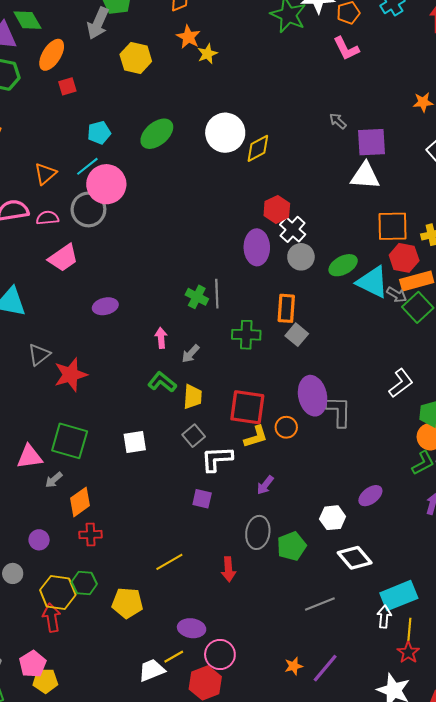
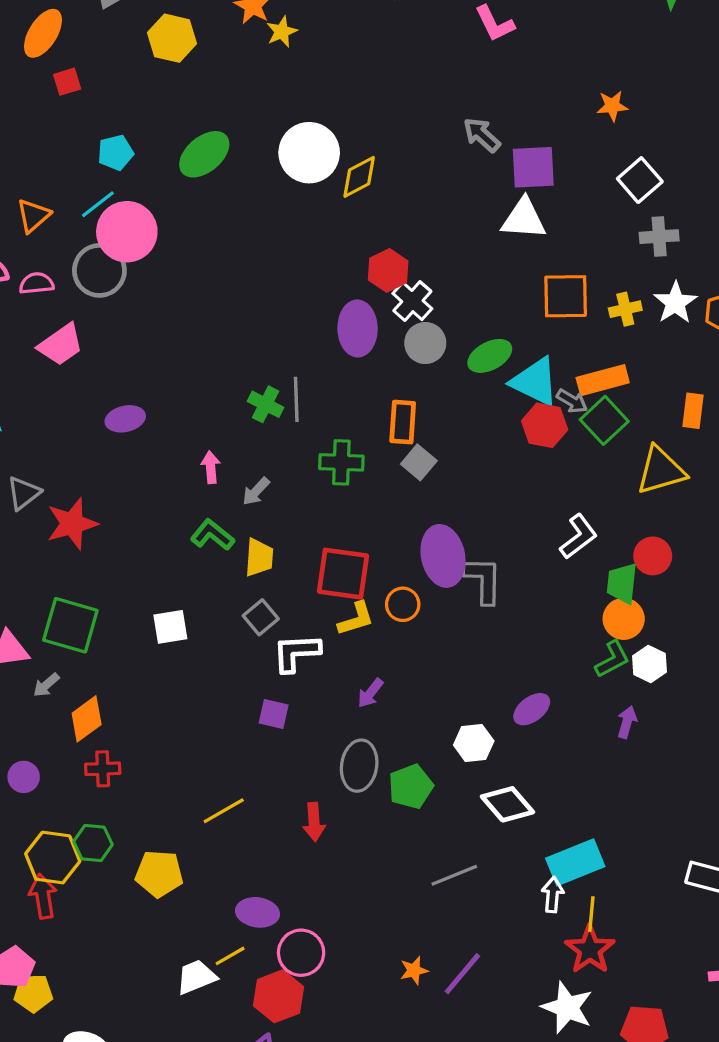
gray arrow: (338, 121) -> (482, 135), size x1.4
red hexagon: (404, 258) -> (545, 425), moved
red star: (408, 652) -> (590, 949), size x1.4

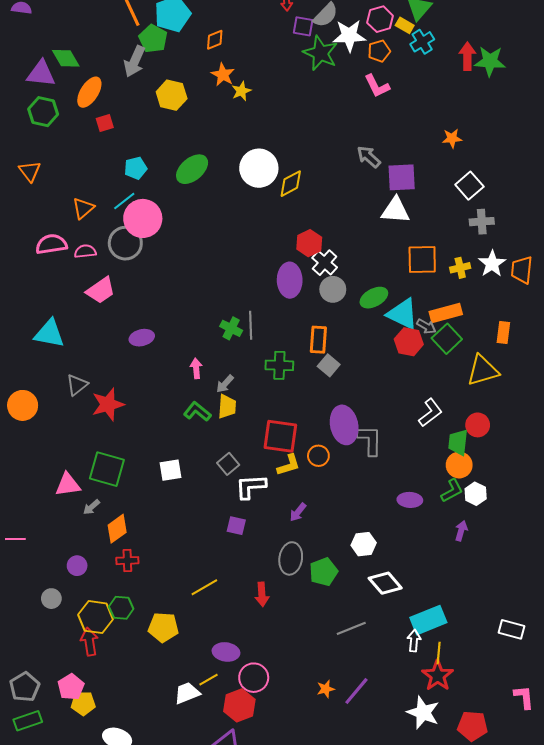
yellow trapezoid: (259, 558) -> (227, 406), moved
purple ellipse: (532, 709) -> (410, 500), moved, turned 40

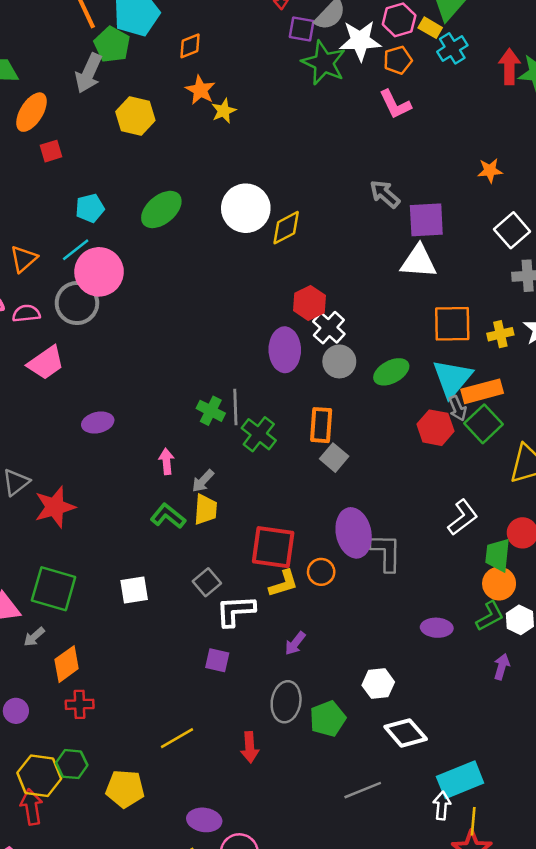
cyan triangle: (403, 314) -> (452, 378), moved, turned 44
gray arrow: (426, 326) -> (457, 408), turned 36
green cross: (279, 365) -> (259, 434), moved, turned 36

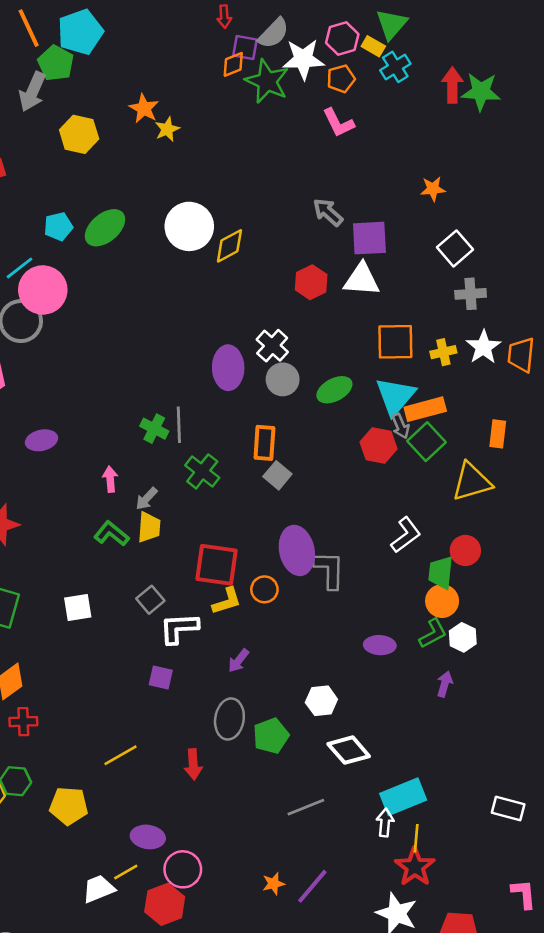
orange diamond: (190, 46) -> (233, 64), moved
cyan pentagon: (90, 208) -> (58, 226), moved
red hexagon: (309, 303) -> (311, 282), moved
green cross: (259, 434) -> (202, 471), moved

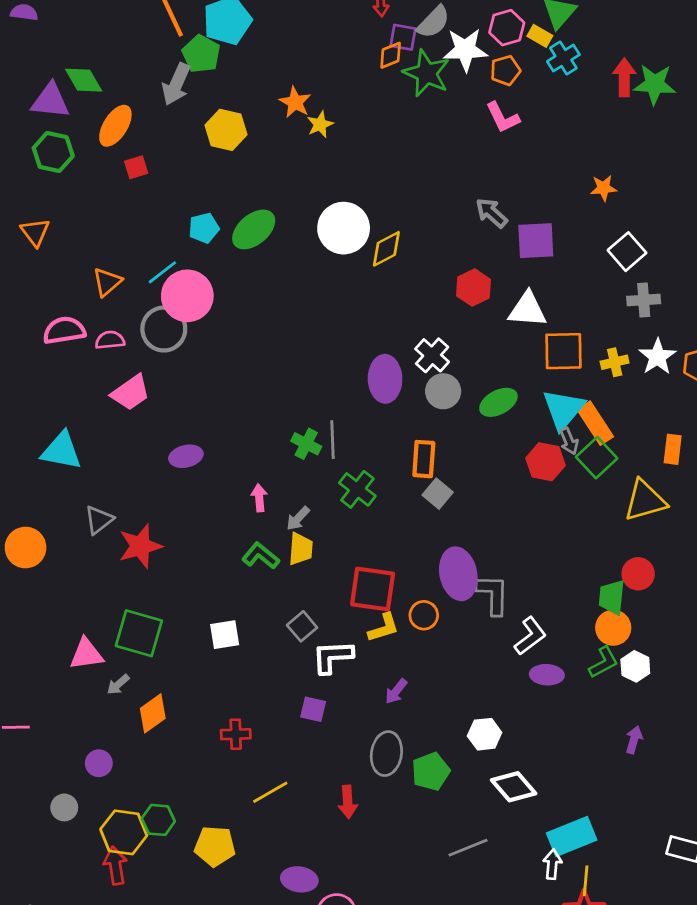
white triangle: (362, 280) -> (527, 310), moved
orange rectangle: (425, 409) -> (595, 423), turned 72
white L-shape: (406, 535) -> (530, 636), moved
purple arrow: (445, 684) -> (634, 740), moved
red cross: (23, 722) -> (236, 734), moved

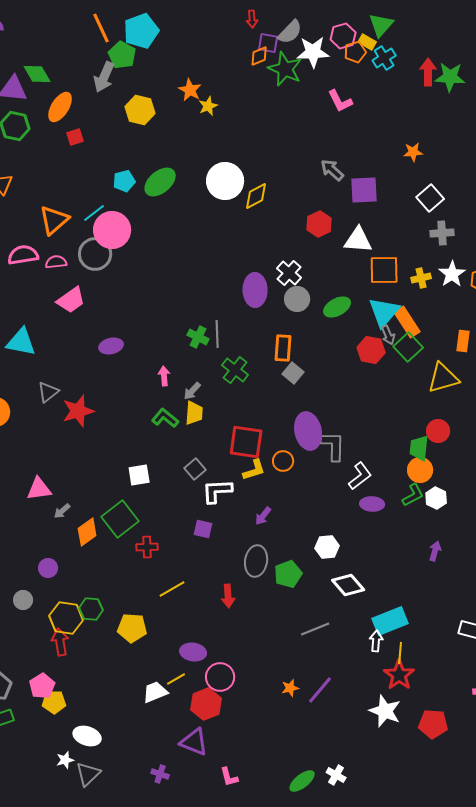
orange pentagon: (505, 70) -> (355, 52), moved
orange triangle: (107, 282) -> (54, 220), size x1.4
green square: (139, 633) -> (120, 519), moved, turned 36

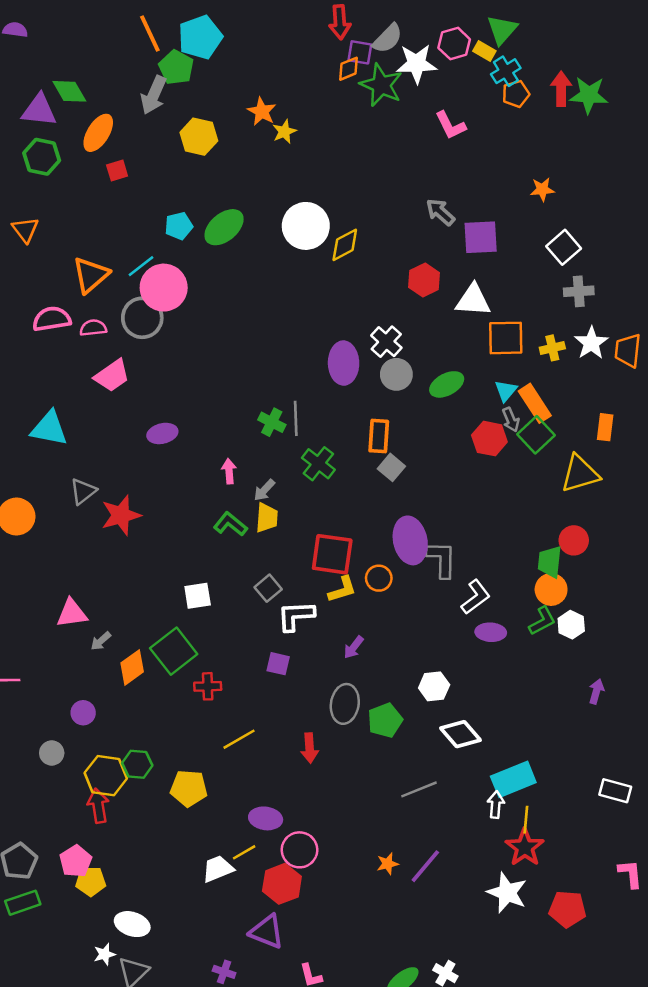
red arrow: (252, 19) -> (340, 22), size x1.5
orange pentagon: (355, 52) -> (516, 94), moved
cyan triangle: (384, 312) -> (506, 391), size x0.6
purple arrow: (435, 551) -> (596, 691), moved

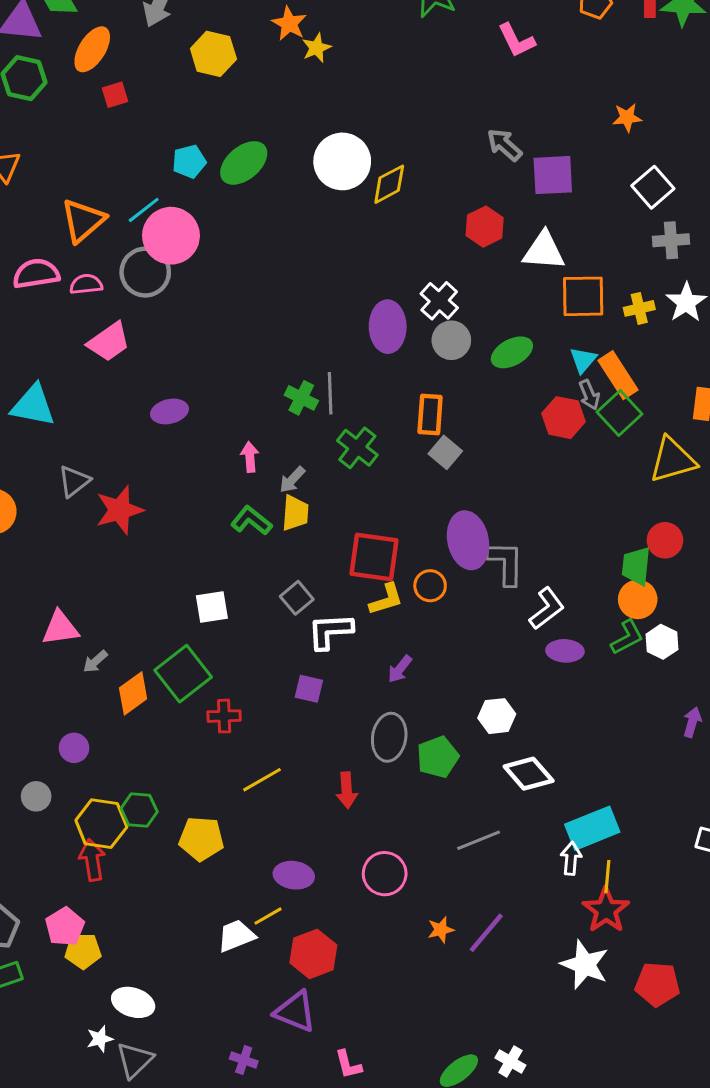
pink circle: (299, 850) -> (385, 874), moved

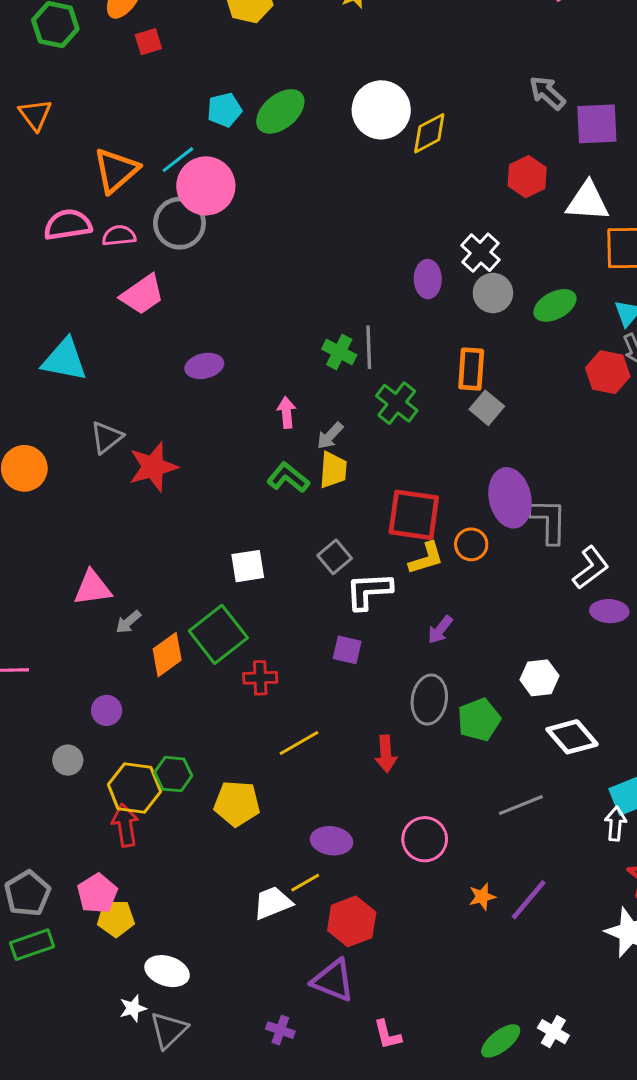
purple ellipse: (388, 327) -> (428, 279), size x0.7

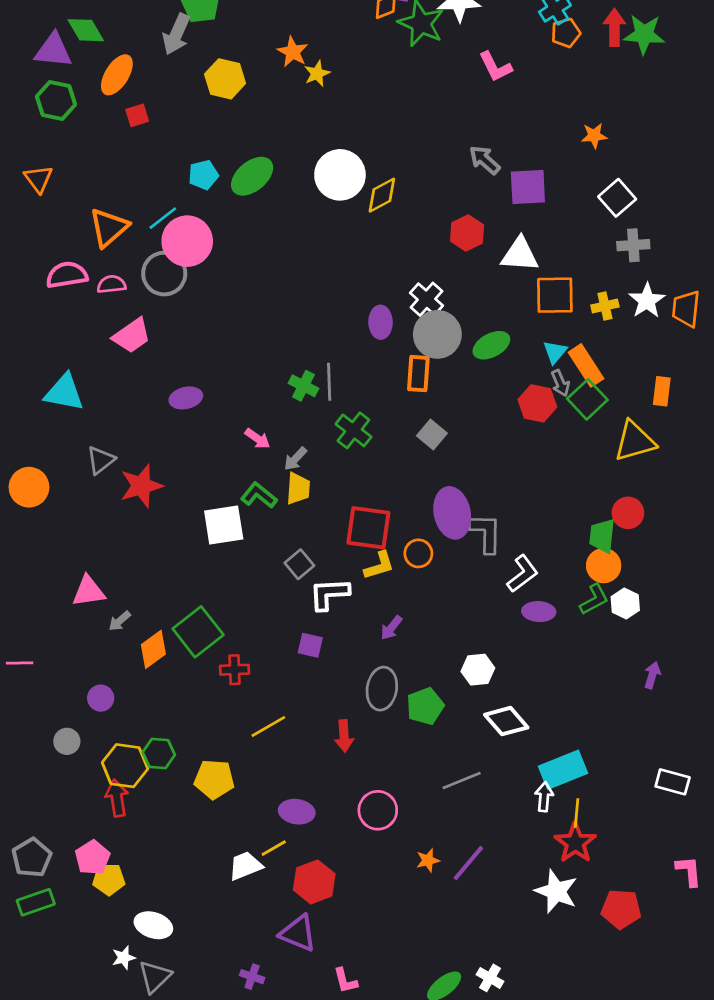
gray circle: (493, 293) -> (437, 334), size x1.4
orange rectangle: (471, 369) -> (418, 374), moved
pink arrow: (287, 412) -> (257, 438), turned 130
white square: (248, 566) -> (224, 525), moved, size x1.4

